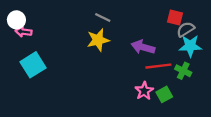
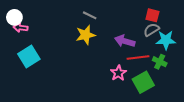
gray semicircle: (186, 29) -> (151, 30), moved
pink star: (144, 91) -> (118, 73), moved
green square: (164, 94) -> (143, 82), size x1.5

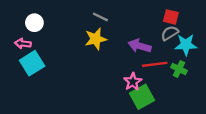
white circle: (14, 17) -> (34, 23), moved
pink arrow: (21, 28) -> (23, 44), moved
green square: (143, 82) -> (142, 97), moved

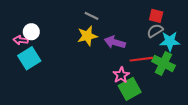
white circle: (34, 23) -> (31, 32), moved
purple arrow: (140, 46) -> (115, 42), moved
green cross: (179, 69) -> (163, 63), size x1.5

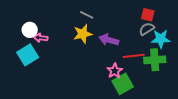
pink arrow: (21, 40) -> (41, 38), moved
green cross: (163, 63) -> (155, 60), turned -30

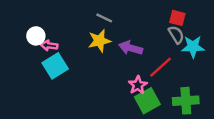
gray semicircle: (147, 29) -> (176, 35), turned 91
cyan square: (28, 55) -> (55, 66), moved
red line: (134, 56) -> (161, 67), turned -35
green cross: (155, 60) -> (186, 101), moved

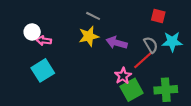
gray semicircle: (176, 35) -> (151, 45), moved
cyan square: (55, 66) -> (43, 70), moved

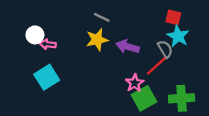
cyan star: (172, 42) -> (178, 36), moved, turned 30

